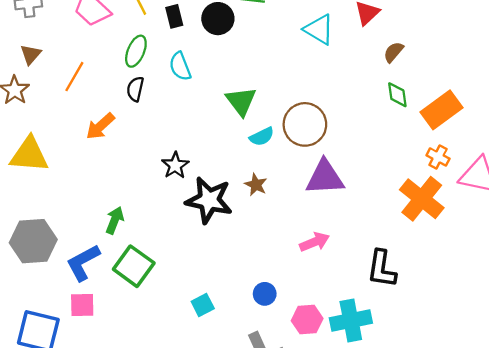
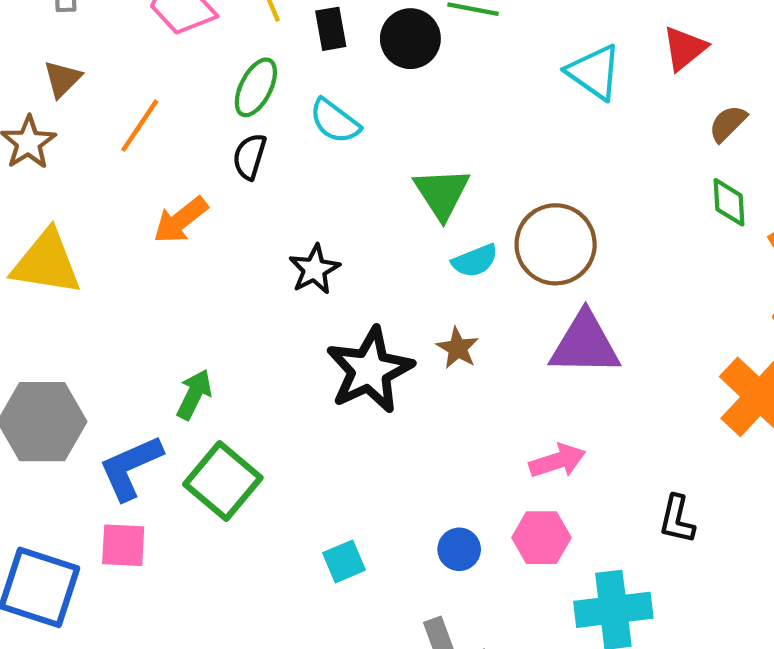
cyan semicircle: (180, 66) -> (335, 121), turned -36
black star: (175, 165) -> (314, 269), moved
black star: (209, 200) -> (370, 370), turned 30
black L-shape: (382, 269) -> (677, 519), size x0.7
pink hexagon: (307, 320) -> (541, 538), moved

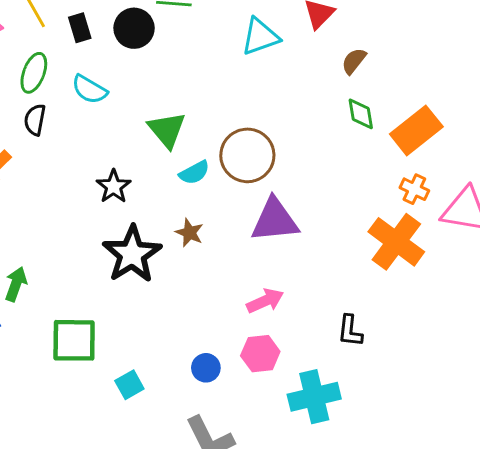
cyan triangle: (594, 72) -> (260, 37), turned -48
black star: (314, 269) -> (114, 187), moved
green square: (223, 481) -> (74, 340), moved, turned -33

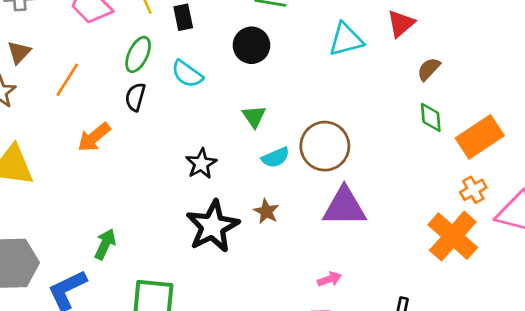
black circle: (134, 28) -> (251, 45), moved
green triangle: (167, 130) -> (254, 116), size x0.7
orange cross: (414, 189) -> (473, 190), turned 30
pink arrow: (265, 301) -> (329, 279), size x0.7

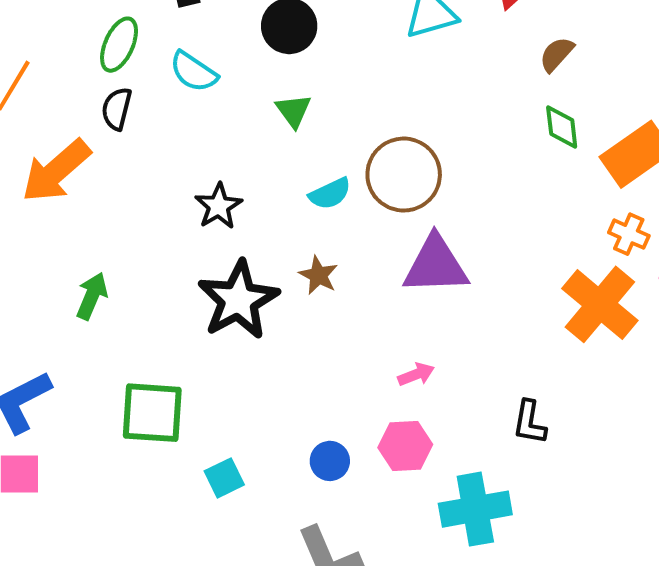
green triangle: (254, 116) -> (293, 111), moved
orange arrow: (94, 137) -> (56, 171), size x1.4
orange cross: (473, 190) -> (629, 234), turned -35
green arrow: (105, 244) -> (92, 296), moved

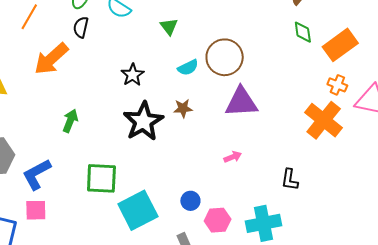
brown star: (318, 275) -> (183, 108), turned -30
pink hexagon: (405, 446) -> (218, 220), moved
cyan square: (224, 478) -> (138, 210), size x2.0

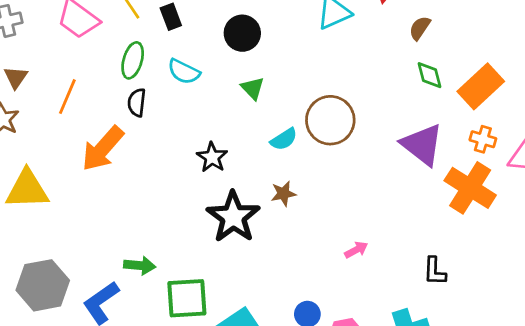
purple triangle: (241, 102) -> (422, 145), moved, turned 48
green arrow: (70, 121) -> (140, 266), moved, turned 80

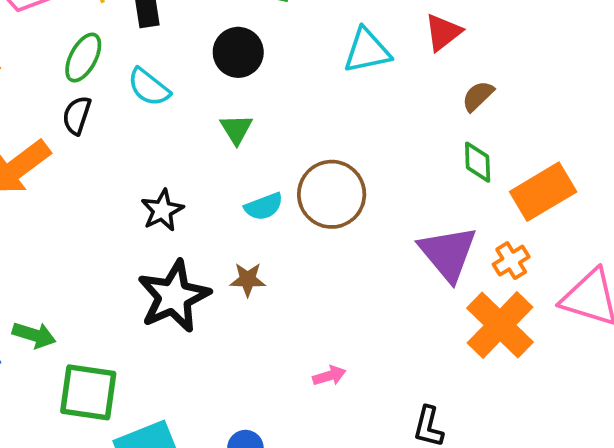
orange cross: (483, 139) -> (511, 261), moved, turned 30

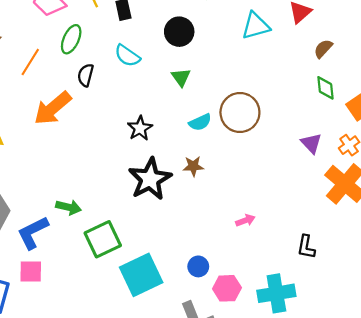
green ellipse: (83, 58) -> (71, 39), moved
purple triangle: (448, 253) -> (311, 143), size x0.6
green square: (88, 392) -> (103, 239), turned -30

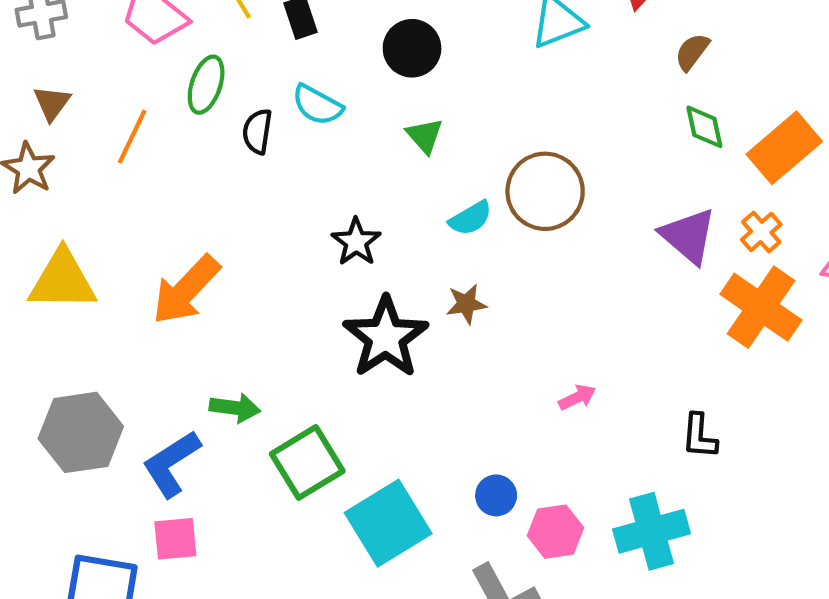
black semicircle: (86, 75) -> (257, 131), moved
orange arrow: (53, 108) -> (186, 290), moved
purple triangle: (311, 143) -> (688, 236), size x1.4

